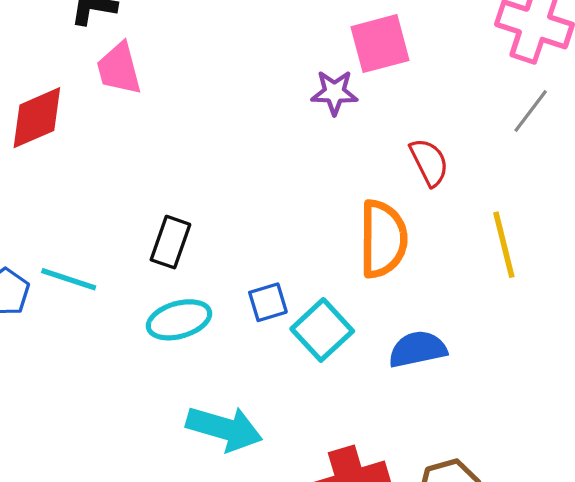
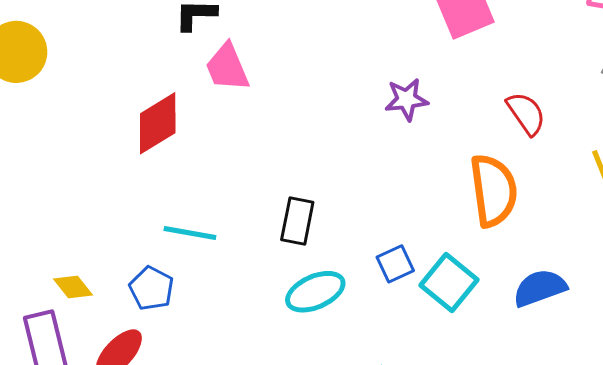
purple star: (334, 93) -> (407, 99), moved
cyan line: (69, 279) -> (190, 233), moved

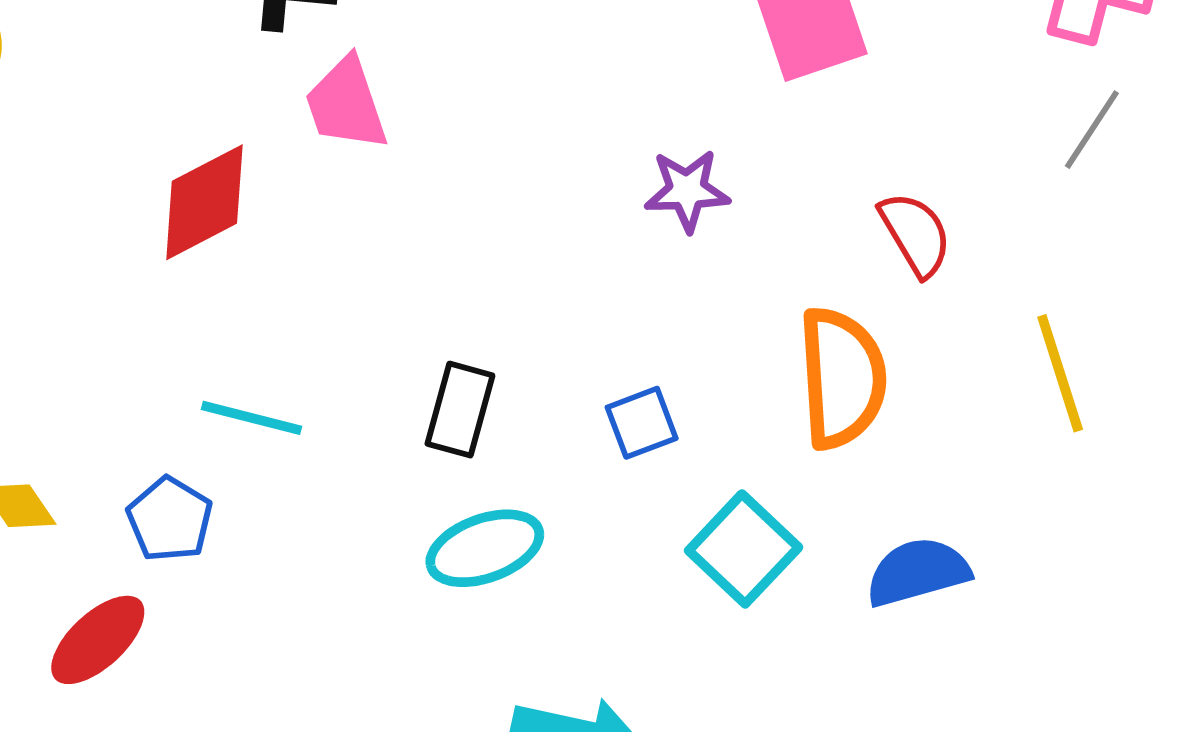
blue square: (395, 264) -> (642, 423), moved

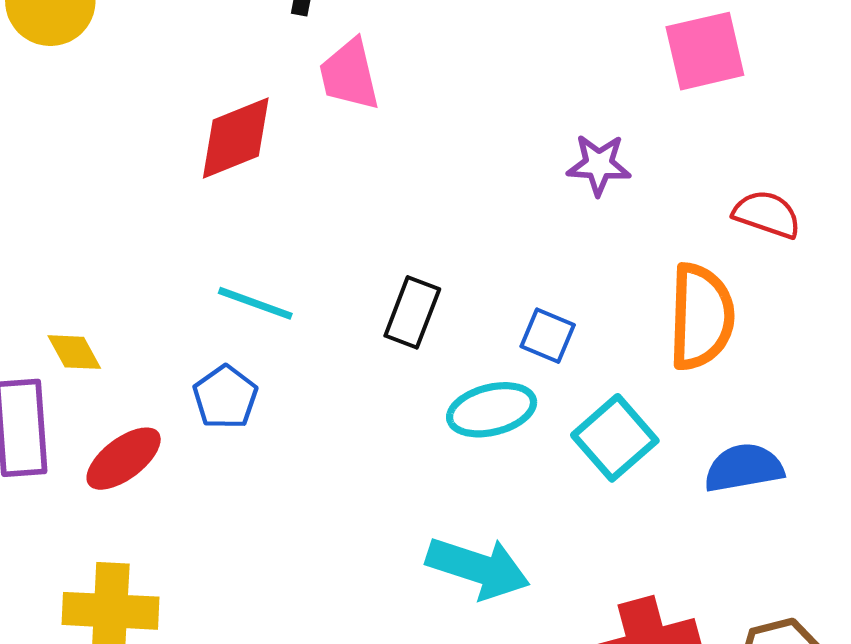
red semicircle: (915, 234) -> (767, 214), turned -46
blue square: (642, 423) -> (548, 336), turned 38
blue pentagon: (170, 519) -> (225, 397), moved
cyan ellipse: (485, 548) -> (492, 410), moved

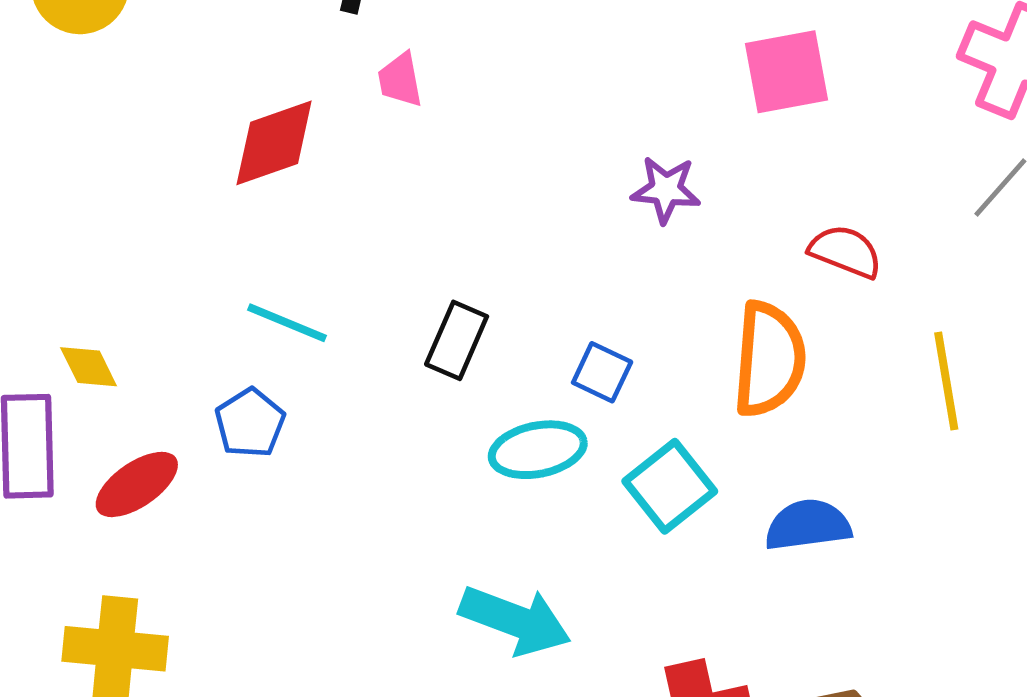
pink trapezoid: (349, 75) -> (400, 80), size x0.7

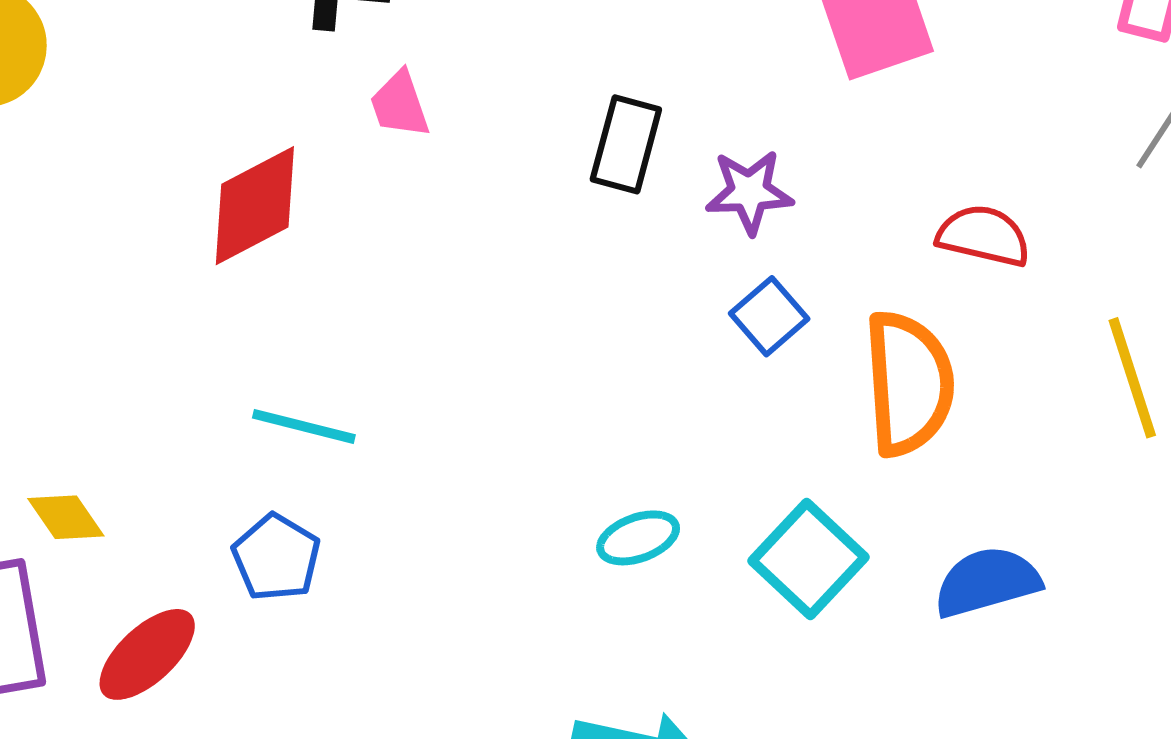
black rectangle: (457, 340) -> (626, 144), moved
blue square: (602, 372) -> (769, 316), moved, turned 32
cyan ellipse: (538, 450) -> (638, 538), size x0.7

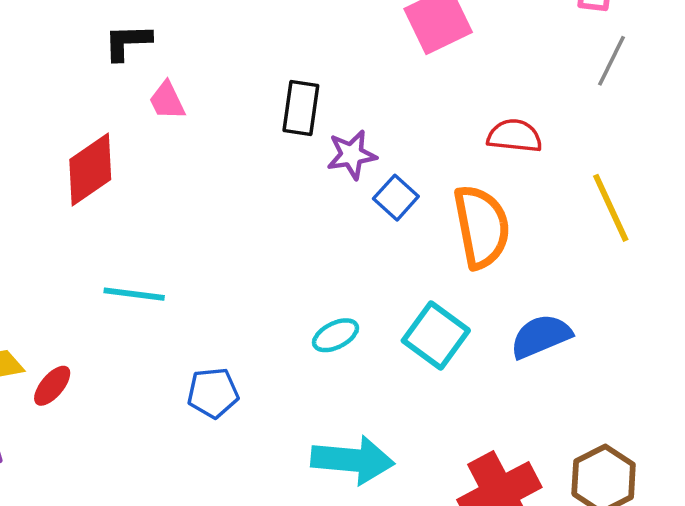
purple star: (749, 192) -> (352, 155), moved
blue pentagon: (276, 557) -> (213, 393), moved, turned -30
red ellipse: (147, 654) -> (52, 386), moved, size x0.7

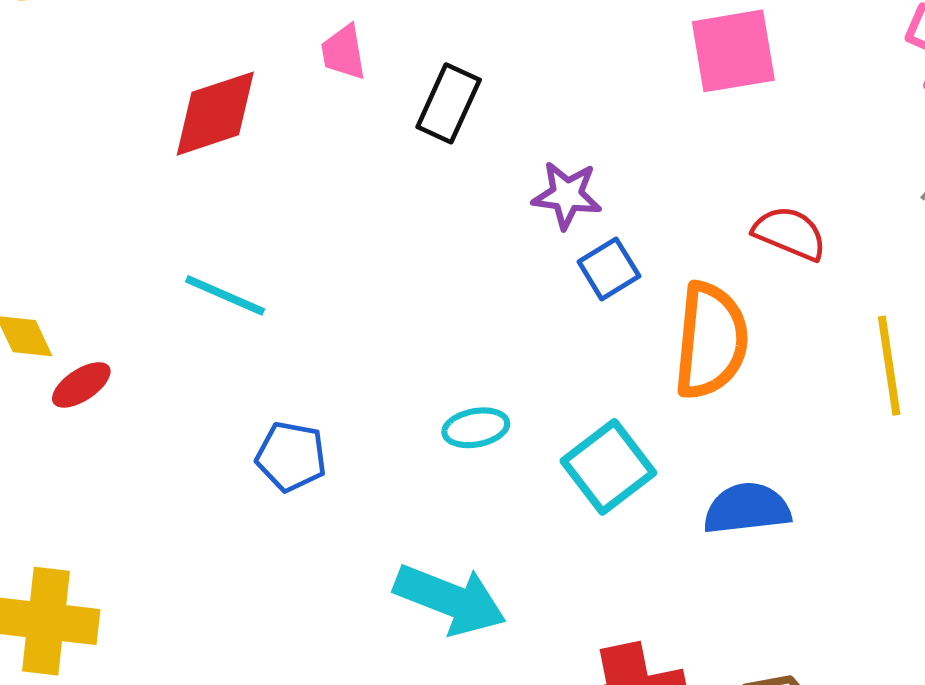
black rectangle: (301, 108) -> (449, 103), moved

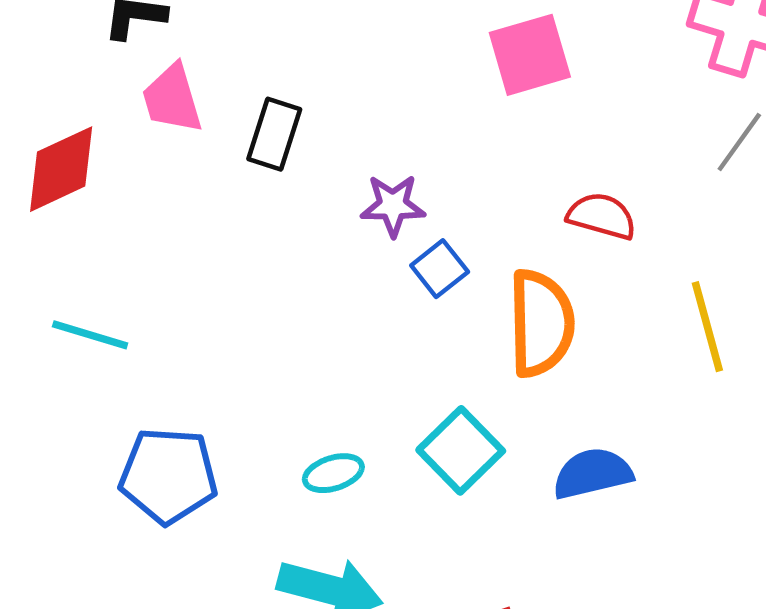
pink trapezoid: (344, 52) -> (172, 99), size x1.4
cyan ellipse: (476, 428) -> (333, 473), moved
blue pentagon: (291, 457) -> (168, 476), size x1.5

